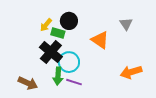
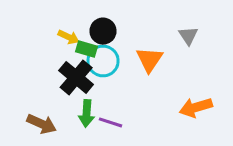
yellow arrow: (46, 25) -> (69, 37), turned -104
orange triangle: (100, 40) -> (149, 60), turned 30
cyan circle: (69, 62) -> (103, 61), moved

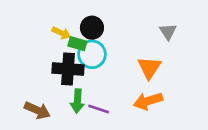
orange triangle: (149, 60) -> (149, 68), moved
black cross: (76, 77) -> (68, 69), turned -36
orange arrow: (196, 107) -> (148, 101), moved

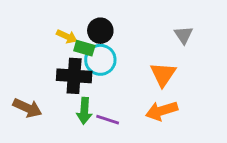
brown arrow: (37, 110) -> (27, 108), moved

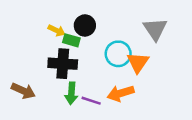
gray triangle: (183, 35) -> (155, 29), size x1.5
cyan circle: (100, 60) -> (118, 54), moved
orange arrow: (162, 111) -> (121, 93), moved

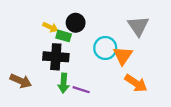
orange arrow: (121, 93) -> (136, 83), moved, turned -130

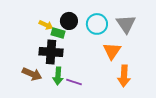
cyan circle: (105, 48) -> (97, 24), moved
brown arrow: (21, 81) -> (32, 74), moved
orange arrow: (136, 83) -> (124, 76), turned 60

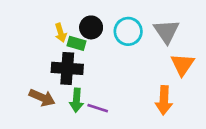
yellow arrow: (46, 25) -> (61, 33), turned 48
orange triangle: (112, 51) -> (182, 64), moved

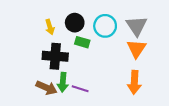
green rectangle: (76, 43) -> (82, 42), moved
orange triangle: (182, 64) -> (137, 49), moved
brown arrow: (42, 98) -> (47, 88), moved

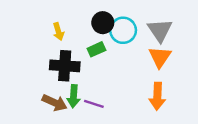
black circle: (75, 23) -> (103, 23), moved
green rectangle: (82, 42) -> (96, 49), turned -40

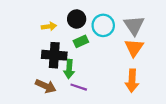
black circle: (103, 23) -> (77, 19), moved
yellow arrow: (58, 32) -> (49, 26), turned -80
green arrow: (74, 96) -> (69, 69), moved

